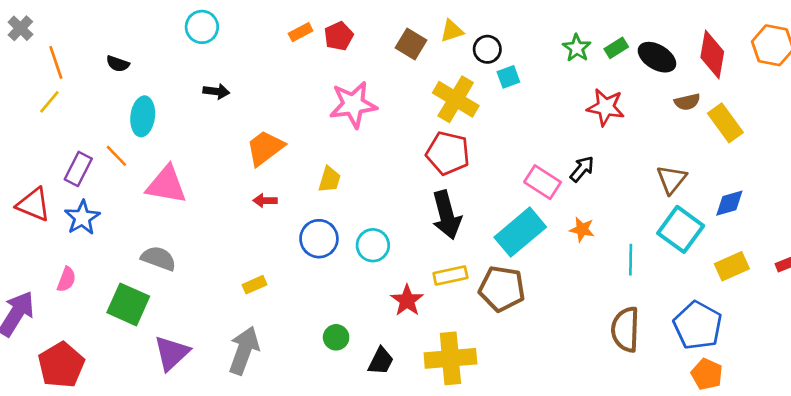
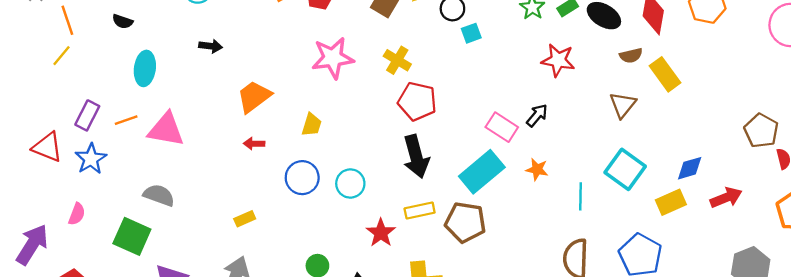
yellow cross: (456, 99) -> (397, 60), moved, size x0.7
orange line: (116, 156) -> (126, 120), moved, turned -65
brown triangle: (671, 179) -> (623, 105), moved
blue diamond: (729, 203) -> (690, 168), moved

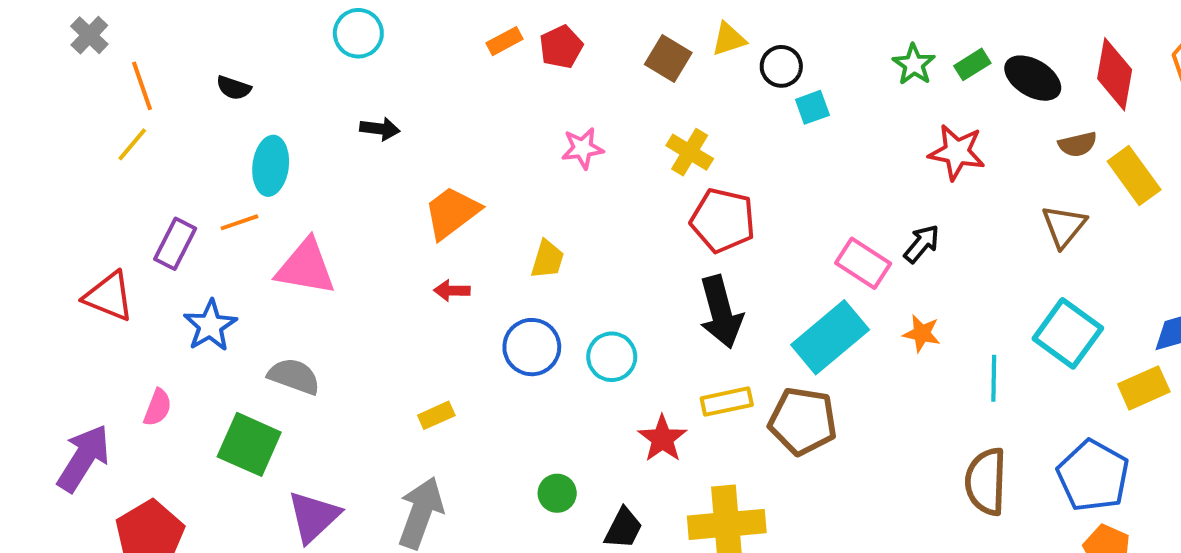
pink star: (333, 58) -> (582, 148), size x0.6
orange line: (126, 120) -> (239, 222), moved
blue star: (91, 159) -> (210, 326), moved

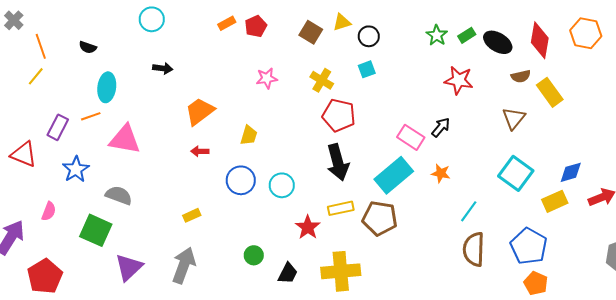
cyan square: (812, 107) -> (367, 69), moved
cyan line: (994, 378) -> (469, 211), moved, turned 35

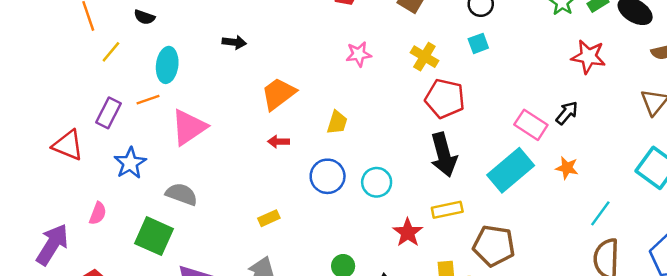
yellow line: (36, 76) -> (111, 52), moved
pink triangle: (125, 139) -> (189, 127), turned -44
brown pentagon: (380, 218) -> (494, 246), moved

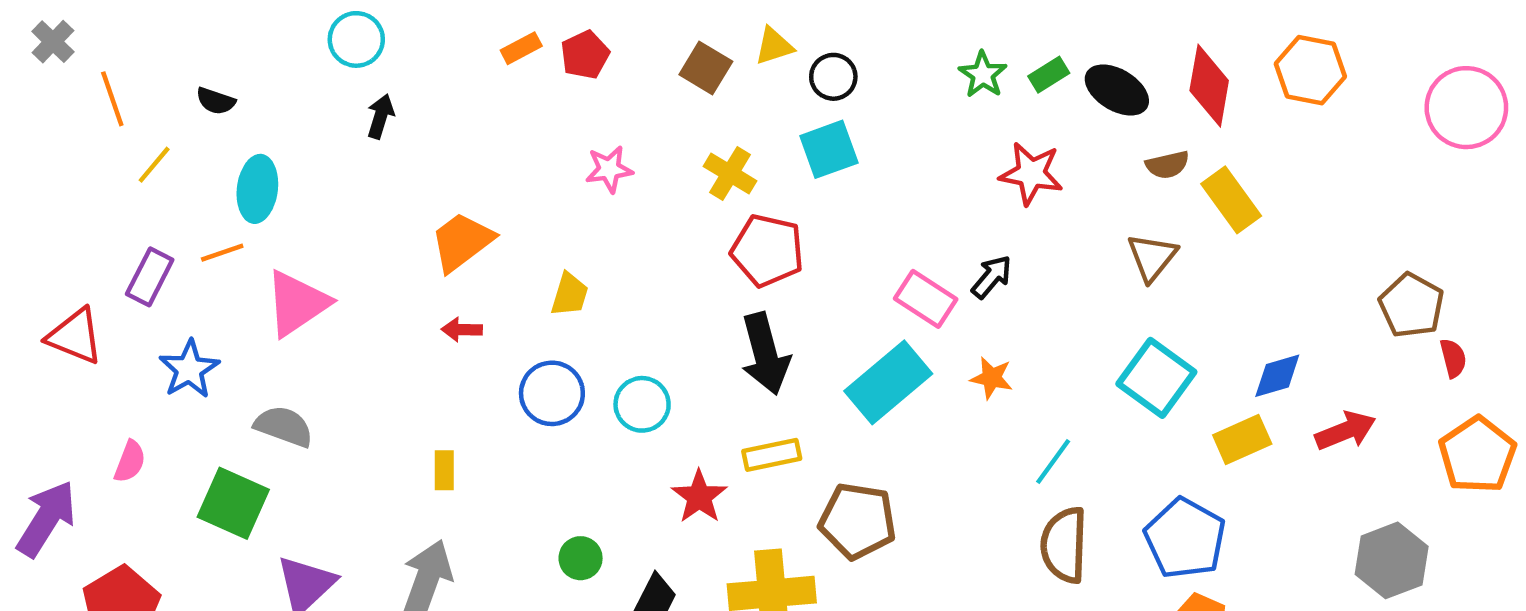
black arrow: (234, 42) -> (380, 116), moved, turned -80
cyan square: (478, 43) -> (829, 149), size x1.5
yellow rectangle: (269, 218) -> (444, 470), turned -66

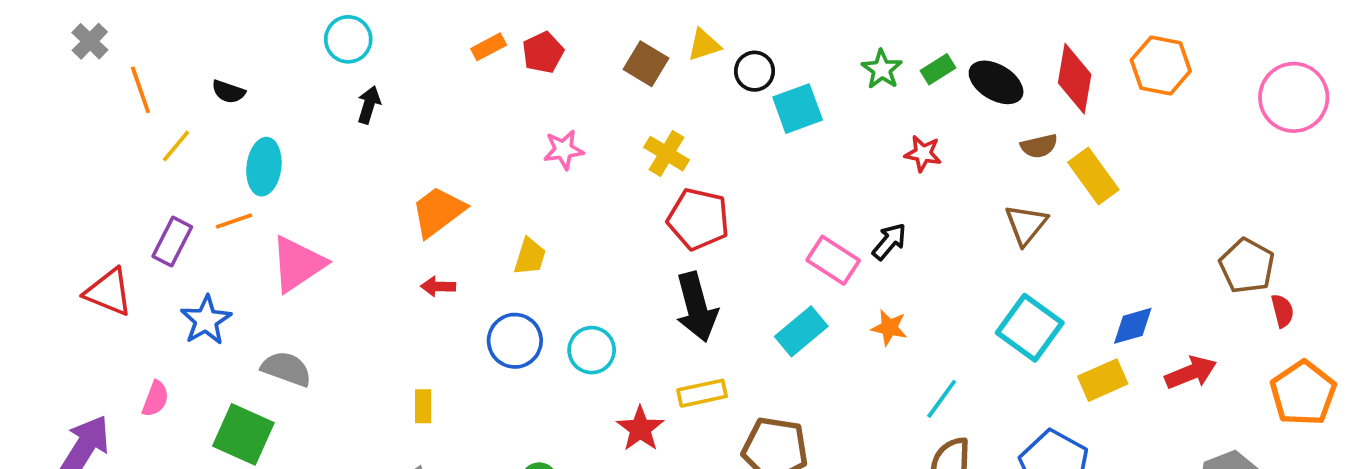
cyan square: (829, 149) -> (798, 109), moved
red star: (1031, 174) -> (923, 154), size x0.7
cyan rectangle: (888, 382) -> (801, 331), size x0.7

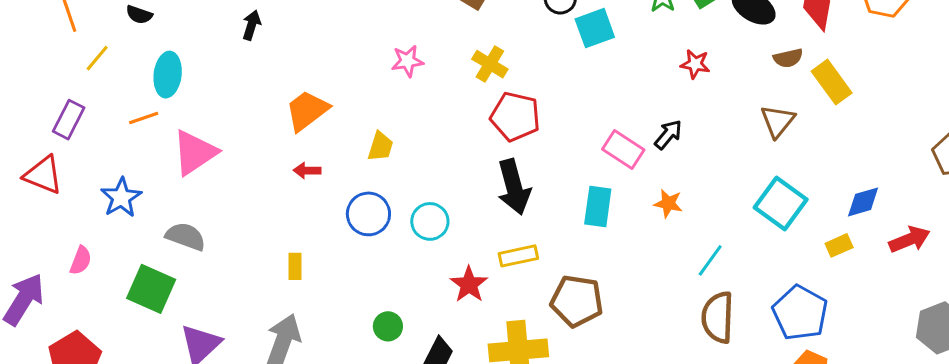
purple rectangle: (172, 242) -> (69, 120), moved
cyan rectangle: (801, 331) -> (598, 206), turned -42
yellow rectangle: (1103, 380) -> (839, 245), size x0.7

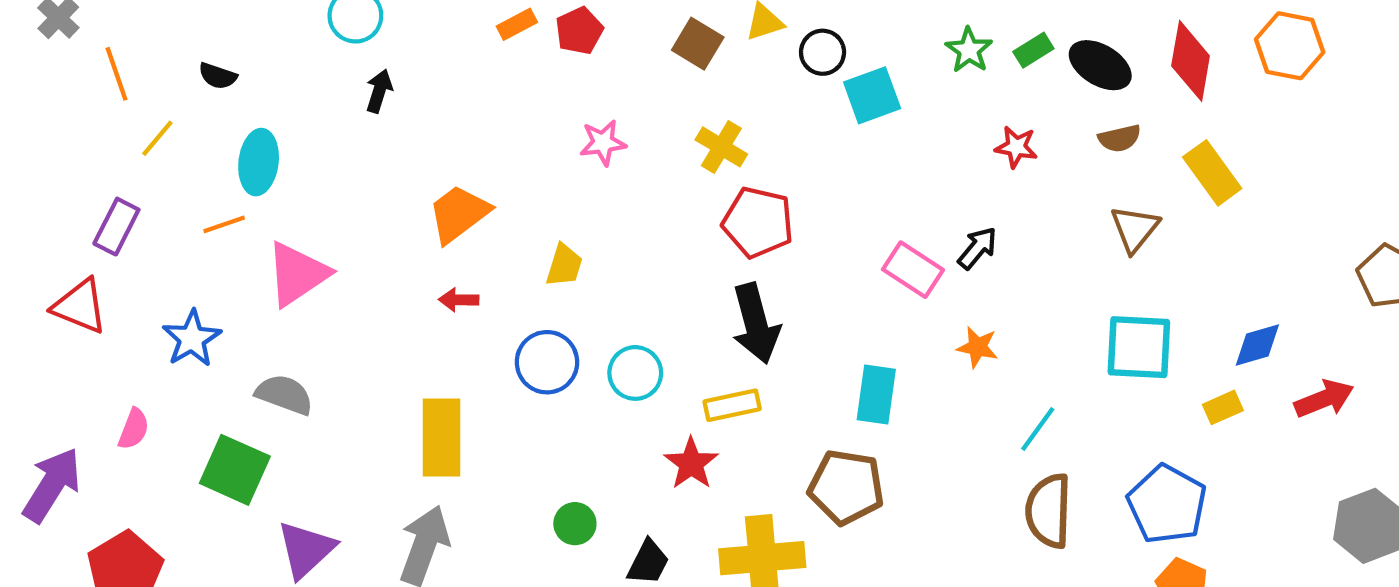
brown semicircle: (788, 58) -> (1120, 138), moved
cyan square: (781, 203) -> (1139, 347), turned -33
cyan rectangle: (598, 206) -> (876, 394), moved
yellow rectangle: (518, 256) -> (732, 405), moved
yellow rectangle: (295, 266) -> (442, 438), size x2.0

